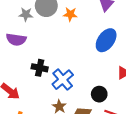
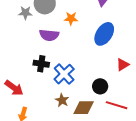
orange star: (70, 14) -> (71, 18), moved
purple semicircle: (16, 39) -> (49, 35), moved

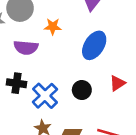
black circle: (100, 86) -> (82, 90), moved

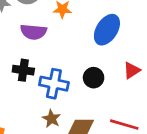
blue cross: (45, 96) -> (54, 84), turned -35

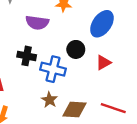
red triangle: (132, 70) -> (103, 63), moved
black circle: (94, 78) -> (76, 49), moved

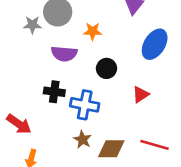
blue ellipse: (102, 24) -> (155, 44), moved
black circle: (76, 49) -> (107, 68), moved

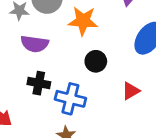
orange star: (93, 31) -> (83, 21), size x1.5
purple semicircle: (64, 54) -> (35, 44), moved

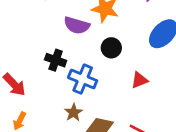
purple semicircle: (35, 44) -> (77, 25), moved

